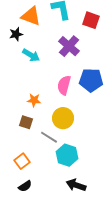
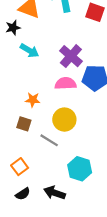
purple cross: (69, 46) -> (71, 56), moved
pink semicircle: (64, 85) -> (65, 83), turned 72
cyan hexagon: (67, 155) -> (80, 169), moved
black arrow: (76, 185) -> (55, 193), moved

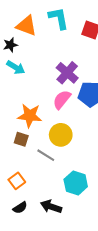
cyan arrow: (29, 51) -> (16, 67), moved
pink semicircle: (65, 83) -> (62, 100), turned -48
orange star: (33, 100) -> (30, 116), size x1.6

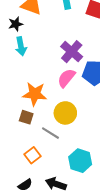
cyan arrow: (16, 67) -> (21, 46), turned 48
orange square: (17, 181) -> (33, 155), moved

